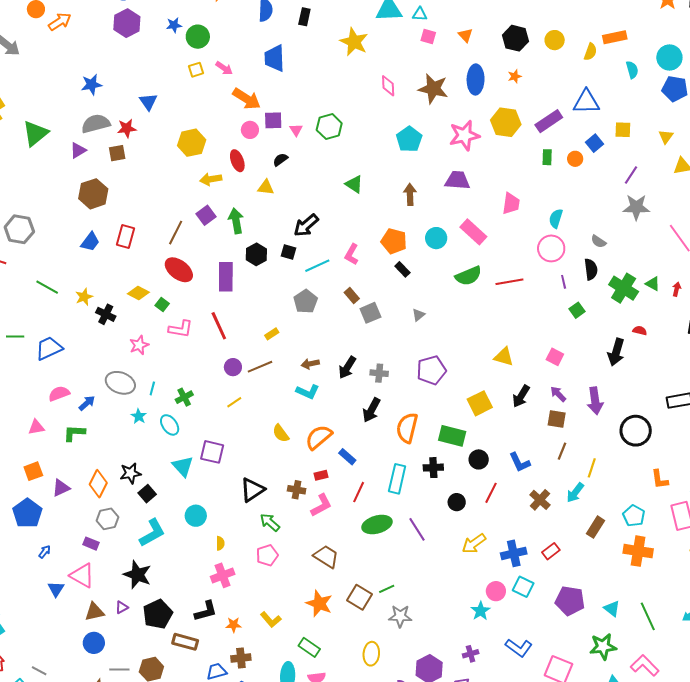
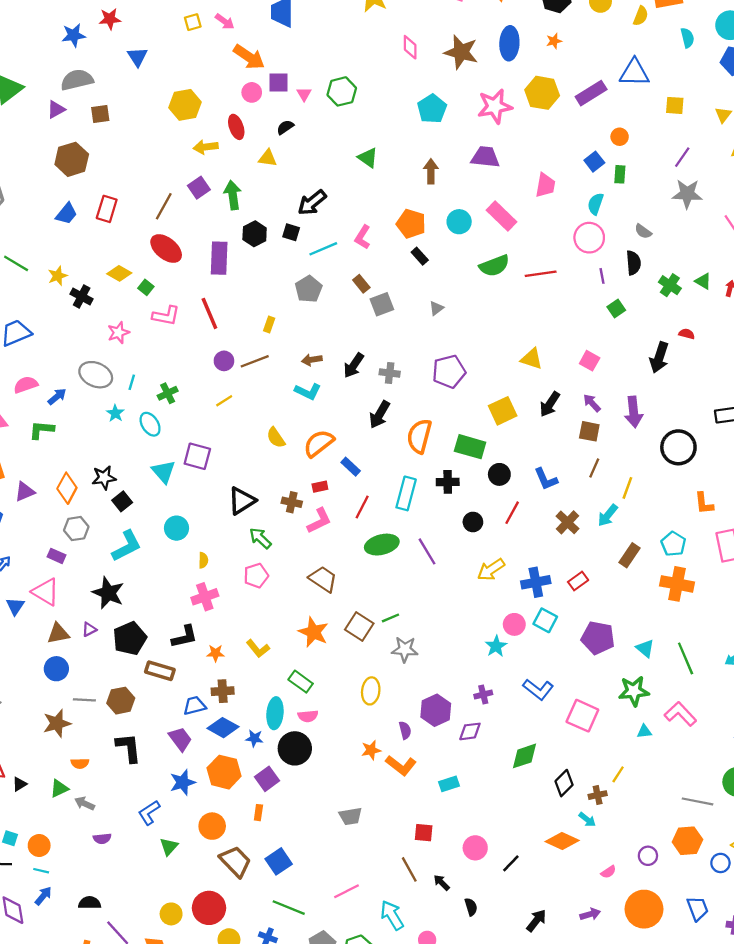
red star: (127, 128) -> (110, 19), moved
blue square: (595, 143) -> (594, 162), moved
green rectangle: (547, 157) -> (620, 174), moved
green cross: (624, 288) -> (670, 285), size x0.7
yellow rectangle: (272, 334) -> (269, 325), turned -40

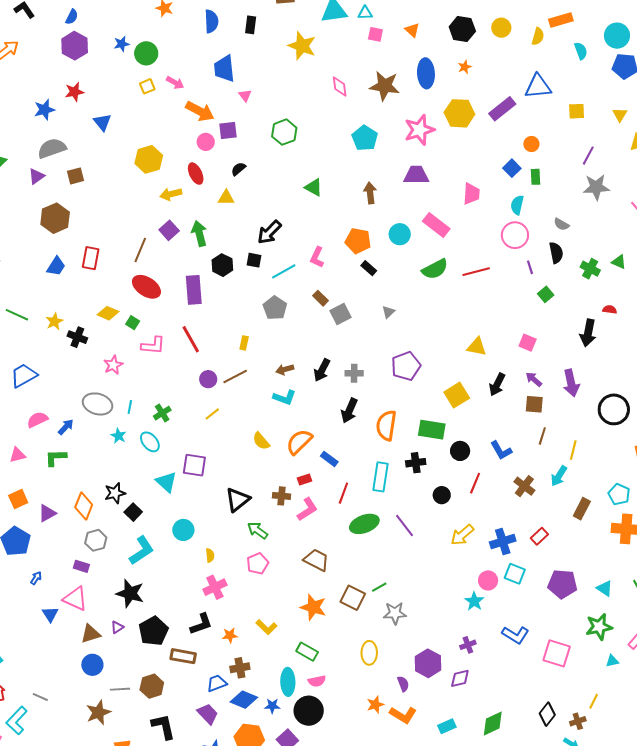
pink triangle: (304, 94) -> (245, 95), moved
green diamond: (524, 756) -> (493, 723), moved

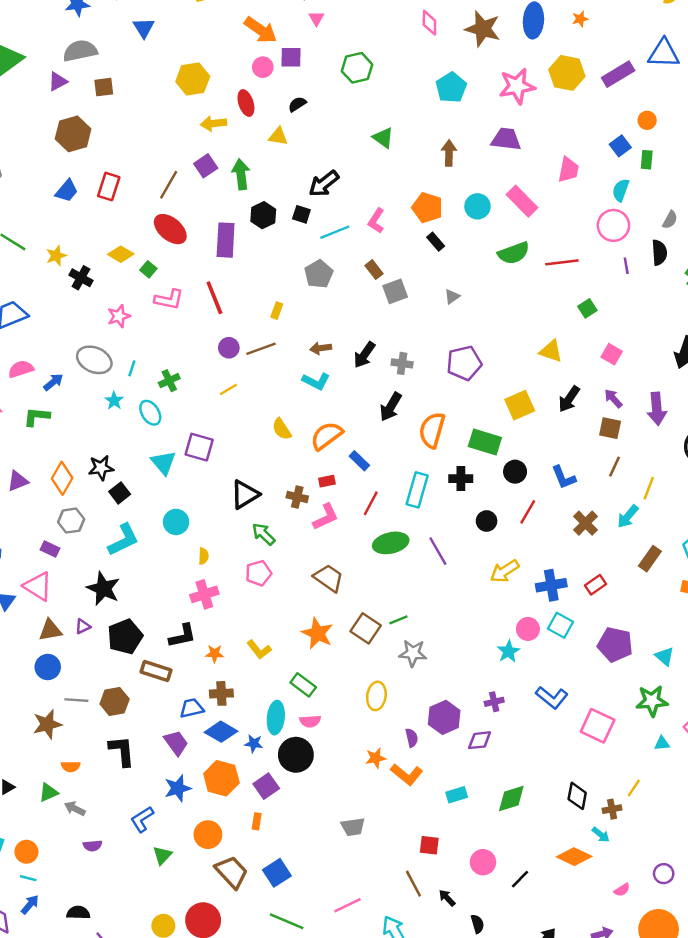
gray semicircle: (561, 224) -> (670, 220), turned -98
green square: (546, 294) -> (587, 308), moved
black diamond: (547, 714) -> (577, 796), turned -35

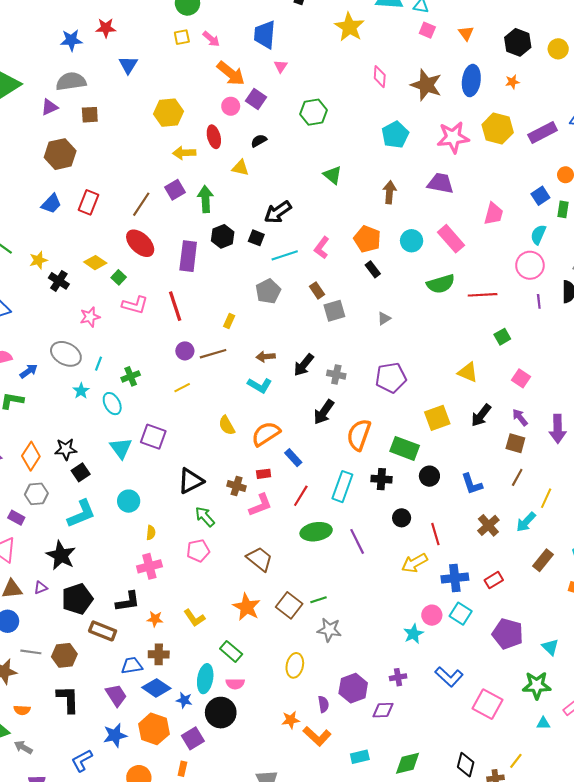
purple square: (291, 57) -> (256, 99), turned 30
red line: (528, 512) -> (435, 534), moved, turned -50

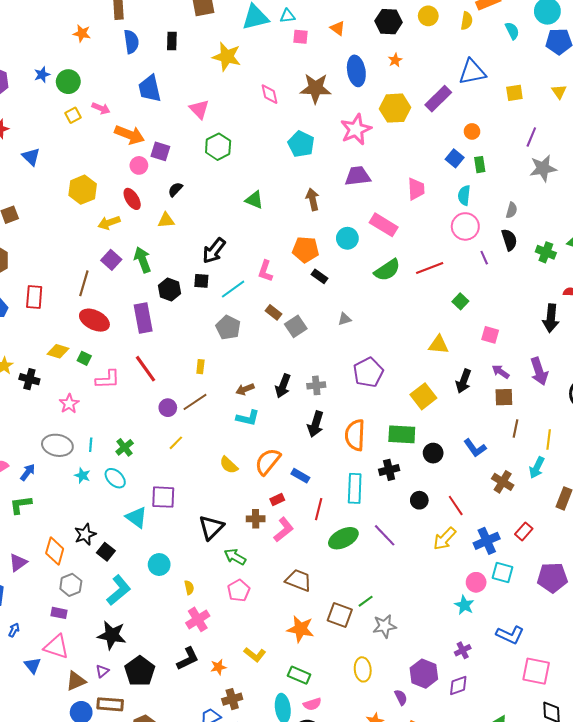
pink triangle: (281, 66) -> (199, 109), moved, size x1.5
gray triangle: (384, 319) -> (345, 319), turned 32
brown rectangle: (103, 631) -> (110, 704), moved
pink square: (488, 704) -> (536, 671), moved

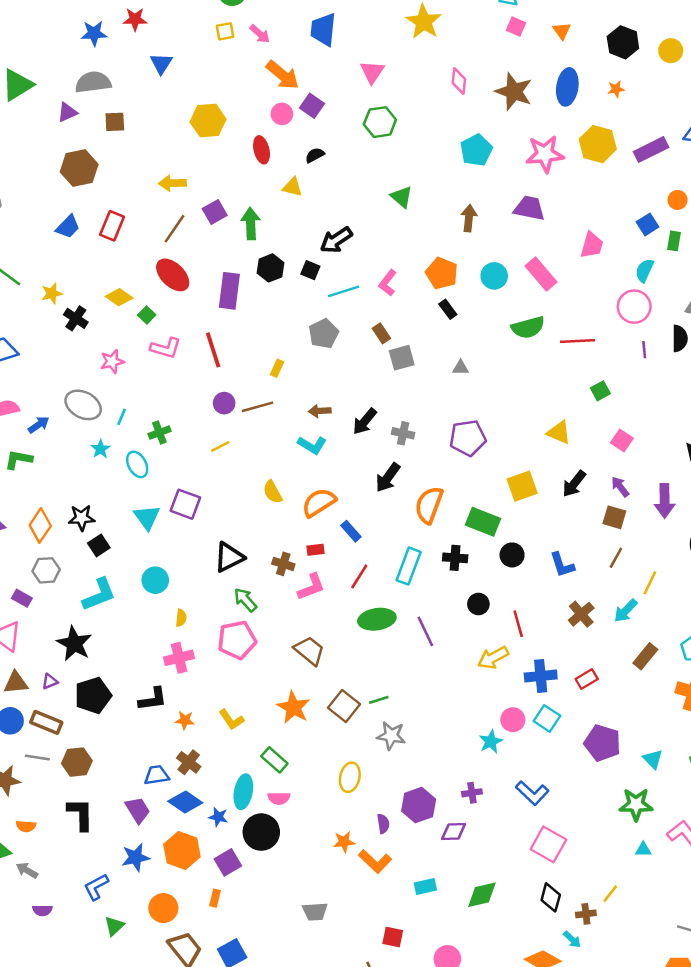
yellow arrow: (109, 223) -> (172, 183), moved
pink pentagon: (239, 591) -> (237, 640), size x1.4
brown cross: (232, 699) -> (189, 762), turned 36

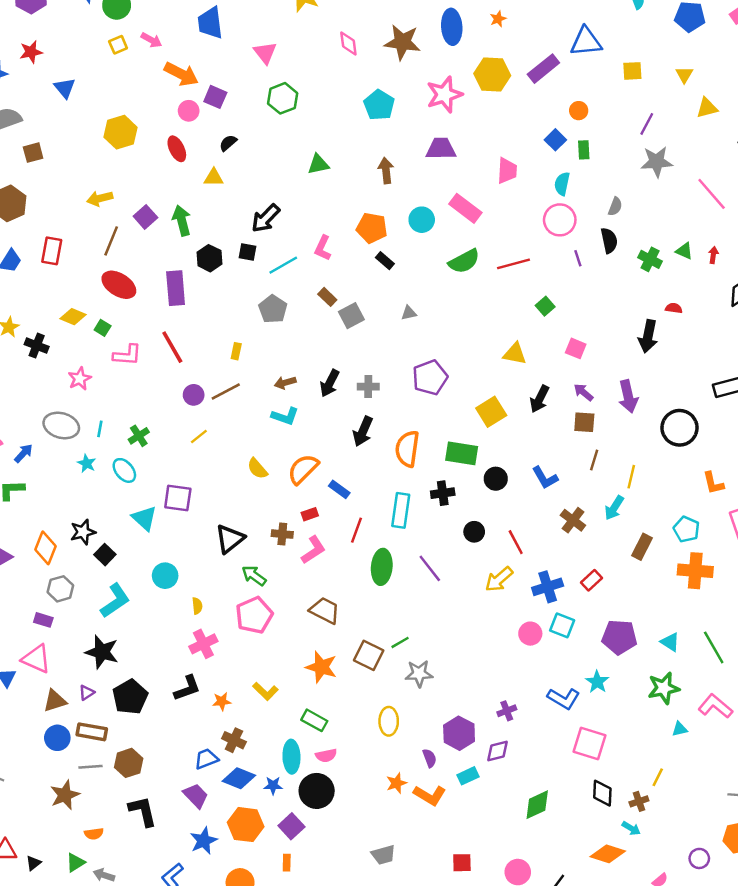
green triangle: (402, 197) -> (318, 164), turned -40
green ellipse: (377, 619) -> (382, 567), turned -64
cyan star: (491, 742) -> (597, 682), moved
cyan rectangle: (425, 886) -> (468, 776), moved

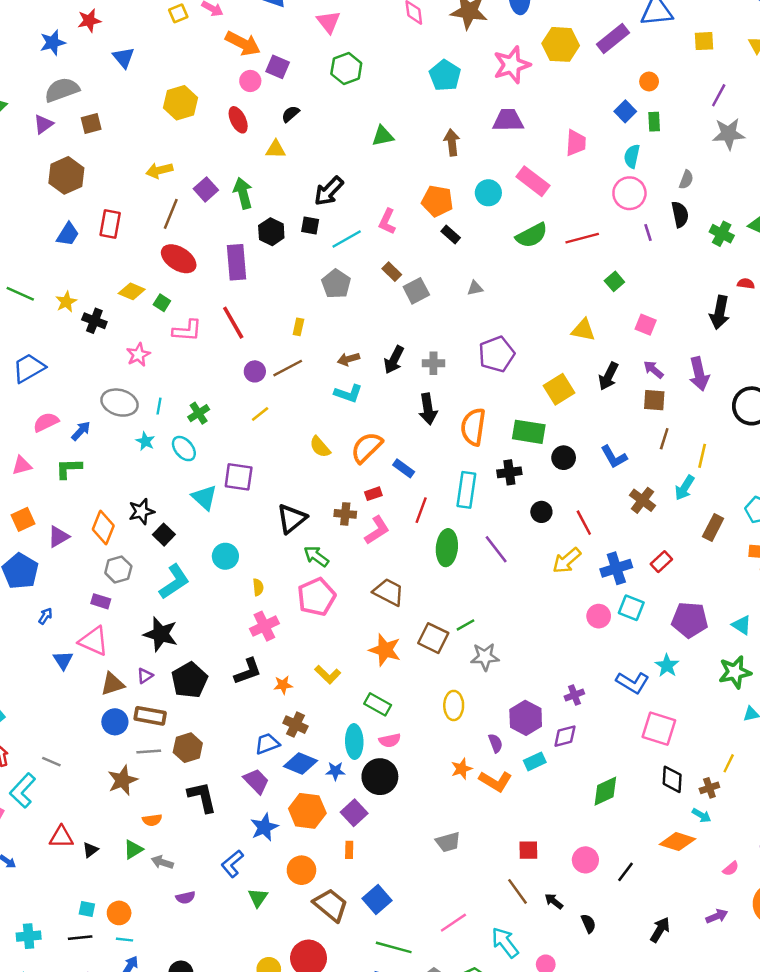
black arrow: (363, 431) -> (428, 409), turned -32

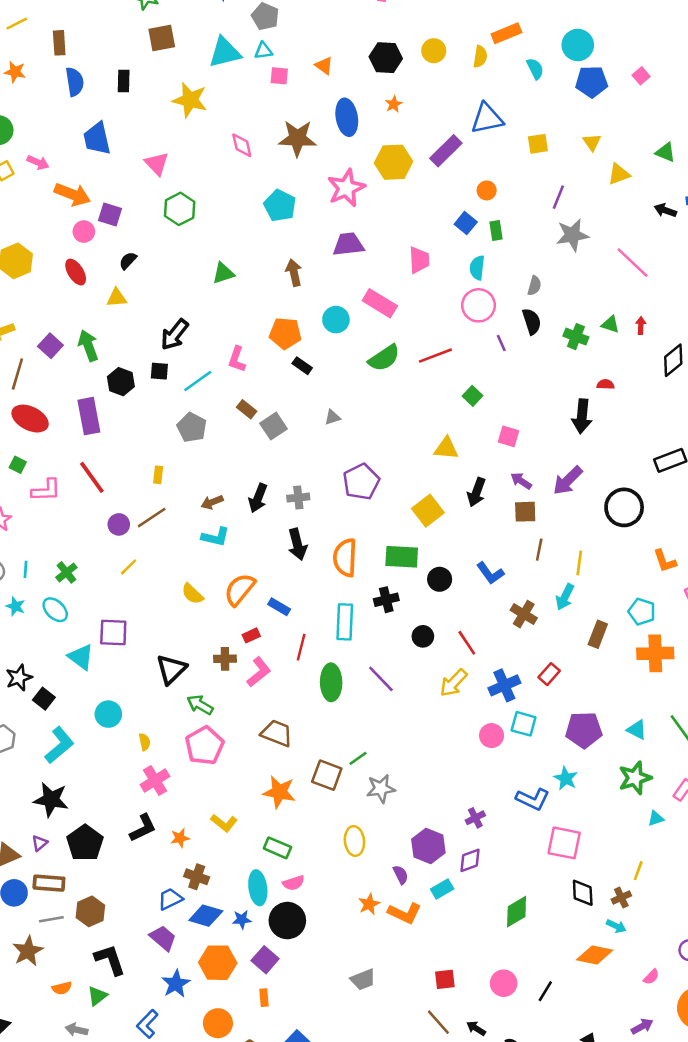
purple arrow: (699, 374) -> (568, 480), turned 64
green triangle: (133, 849) -> (97, 996), moved

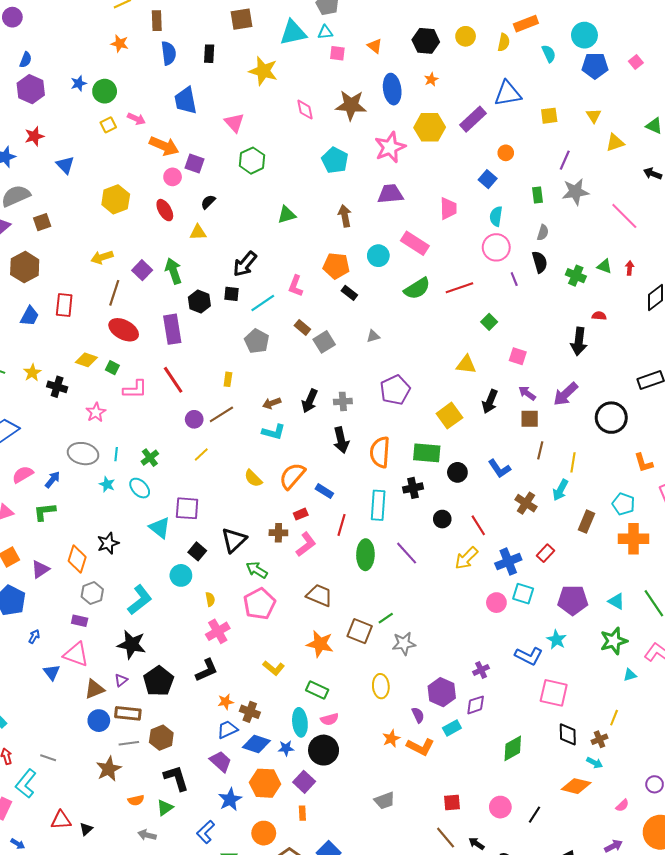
green rectangle: (496, 230) -> (538, 195), moved
black square: (44, 699) -> (197, 551), moved
orange star: (180, 838) -> (226, 702), moved

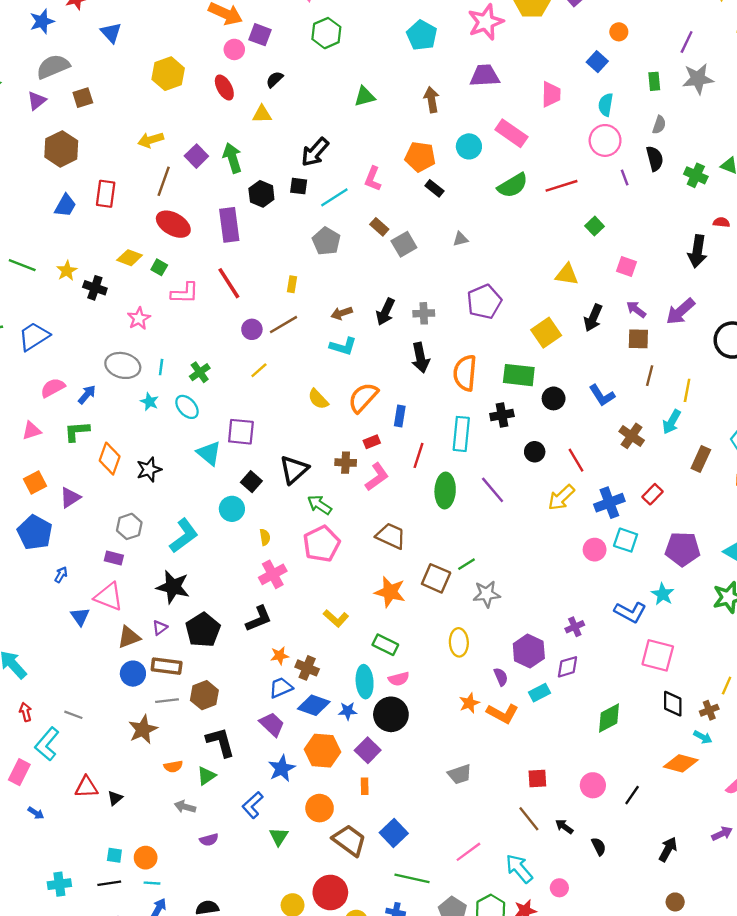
blue rectangle: (324, 491) -> (400, 416), turned 66
orange diamond: (77, 559) -> (110, 459), moved

